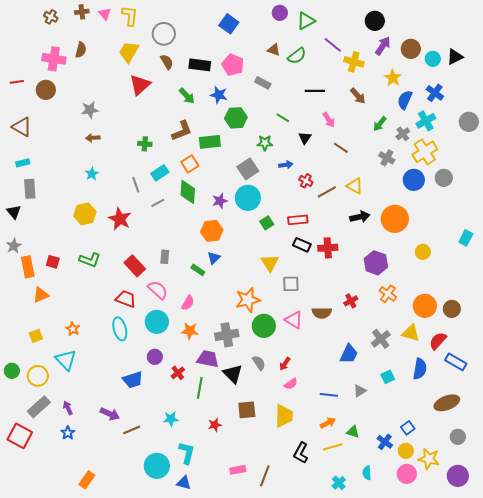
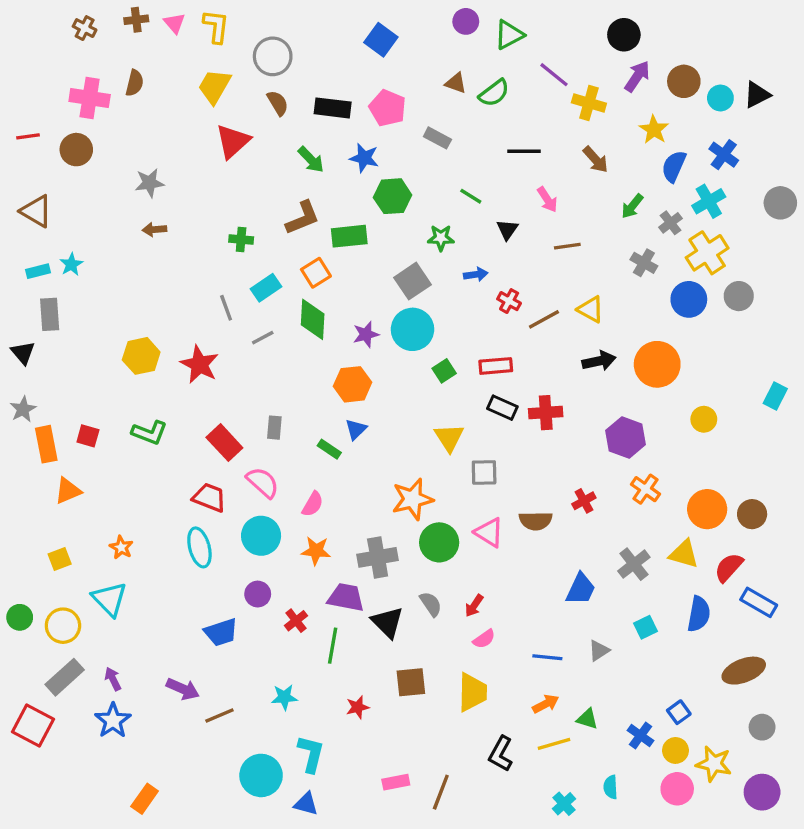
brown line: (341, 148) -> (567, 246), turned -42
cyan star: (92, 174) -> (71, 264), moved
blue star: (68, 433) -> (113, 721), size x1.5

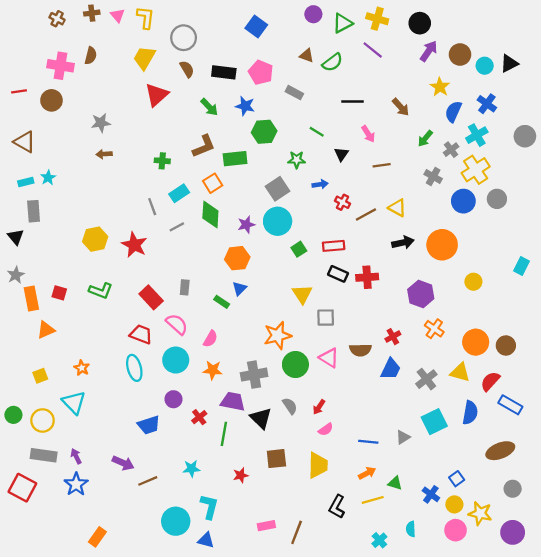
yellow cross: (589, 103) -> (377, 19), moved
blue trapezoid: (581, 589) -> (391, 369), moved
cyan square: (646, 627) -> (434, 422), size x1.6
gray rectangle: (65, 677) -> (44, 455), turned 50

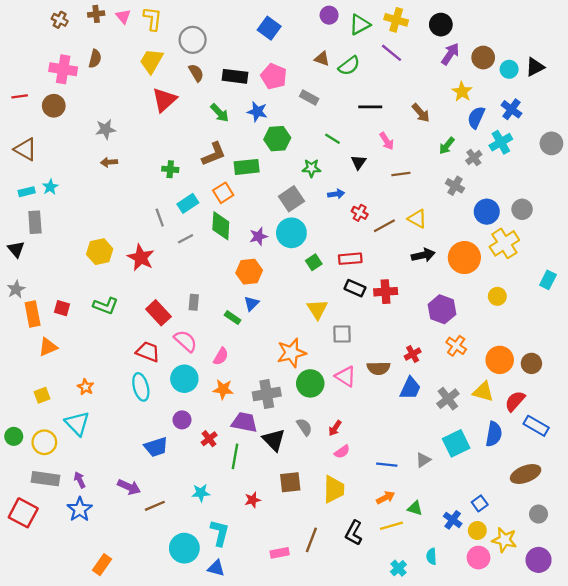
yellow cross: (476, 170) -> (504, 243), moved
brown line: (297, 532) -> (311, 540), moved

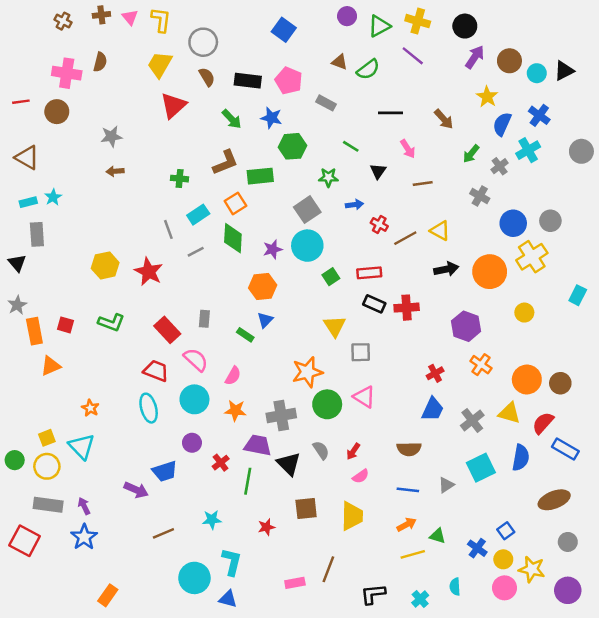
brown semicircle: (378, 368) -> (409, 449), moved
yellow square: (42, 395) -> (47, 438), moved
purple arrow: (129, 487) -> (136, 490), moved
black L-shape: (354, 533) -> (373, 594), moved, turned 55

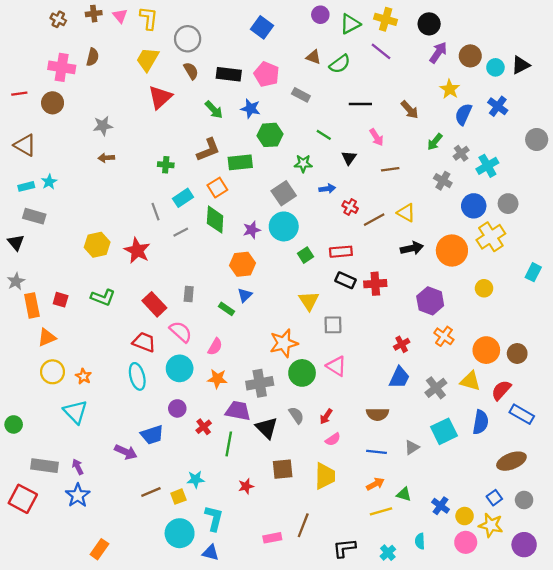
cyan cross: (528, 150) -> (487, 166), moved
gray rectangle: (37, 234) -> (34, 216), turned -70
yellow square: (47, 438) -> (178, 497), moved
yellow circle: (47, 466) -> (53, 372), moved
blue square: (506, 531) -> (494, 498), moved

